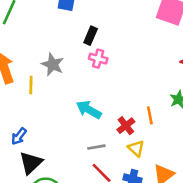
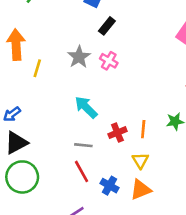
black rectangle: (91, 36) -> (107, 26), moved
gray star: (53, 64) -> (79, 57), moved
yellow triangle: (136, 148) -> (140, 160), moved

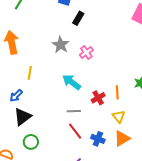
pink cross: (109, 61) -> (86, 52), moved, turned 32
yellow line: (37, 68) -> (30, 73), moved
green circle: (22, 177) -> (31, 142), size x0.6

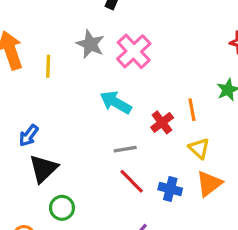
pink cross: (86, 52) -> (134, 51), size x1.5
yellow line: (30, 73) -> (48, 66), moved

